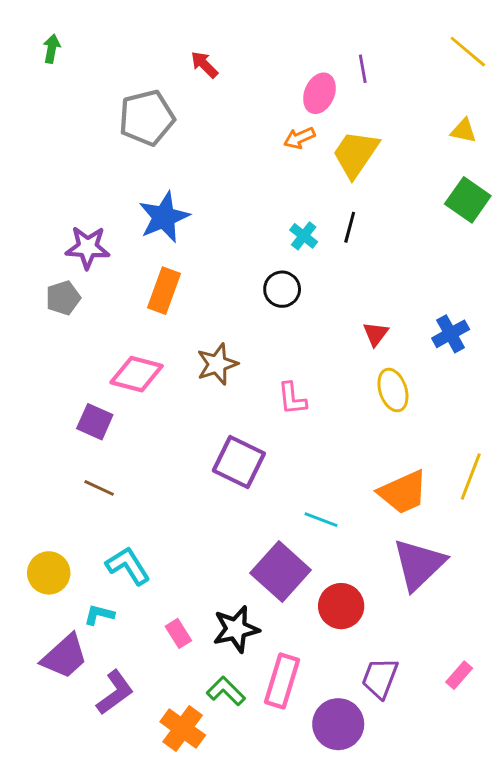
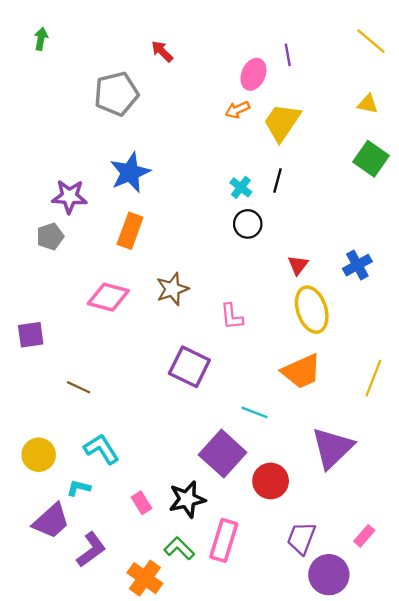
black circle: (282, 289) -> (248, 224), moved
yellow ellipse: (393, 390) -> (312, 310), size x1.4
purple square: (95, 422) -> (31, 335), moved, turned -32
orange trapezoid: (403, 492) -> (301, 371), moved
purple circle: (338, 724) -> (329, 575), moved

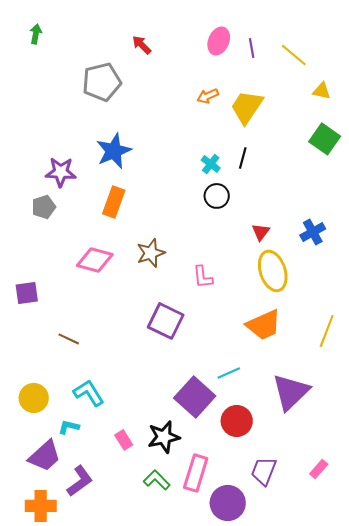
yellow line: (371, 41) -> (294, 55), moved
pink ellipse: (253, 74) -> (219, 41), moved
cyan line: (255, 412) -> (229, 373), moved, turned -45
purple circle: (329, 575) -> (228, 503), moved
orange cross: (145, 578) -> (41, 506), moved, turned -36

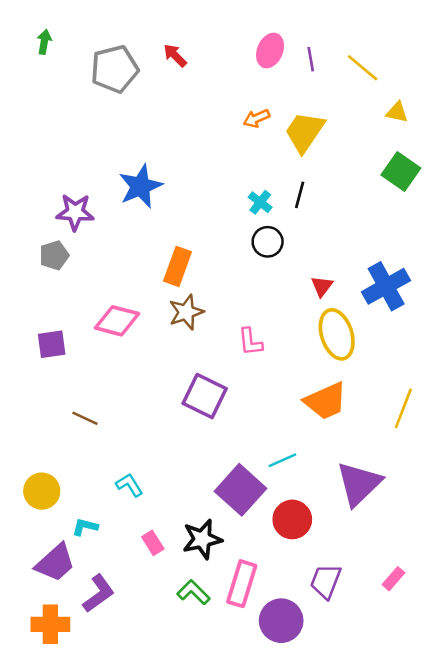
gray pentagon: (102, 82) -> (115, 69), moved
orange rectangle: (114, 202) -> (177, 266), moved
blue cross: (313, 232) -> (386, 286), size x1.5
purple square: (27, 293) -> (52, 344), moved
cyan L-shape: (89, 393) -> (129, 485), moved, size x0.7

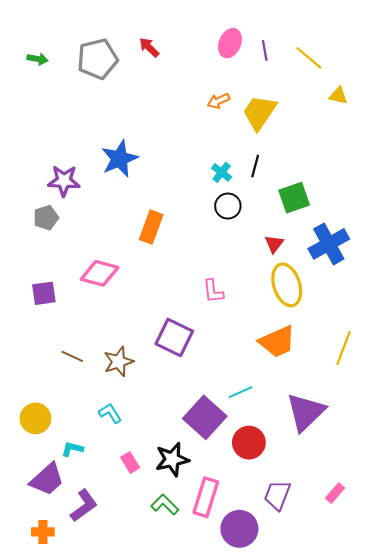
green arrow: (44, 42) -> (38, 59), moved, turned 90
green square: (401, 171) -> (294, 198), moved, turned 36
brown star: (186, 312) -> (119, 362), moved
orange cross: (50, 624) -> (43, 532), size x0.7

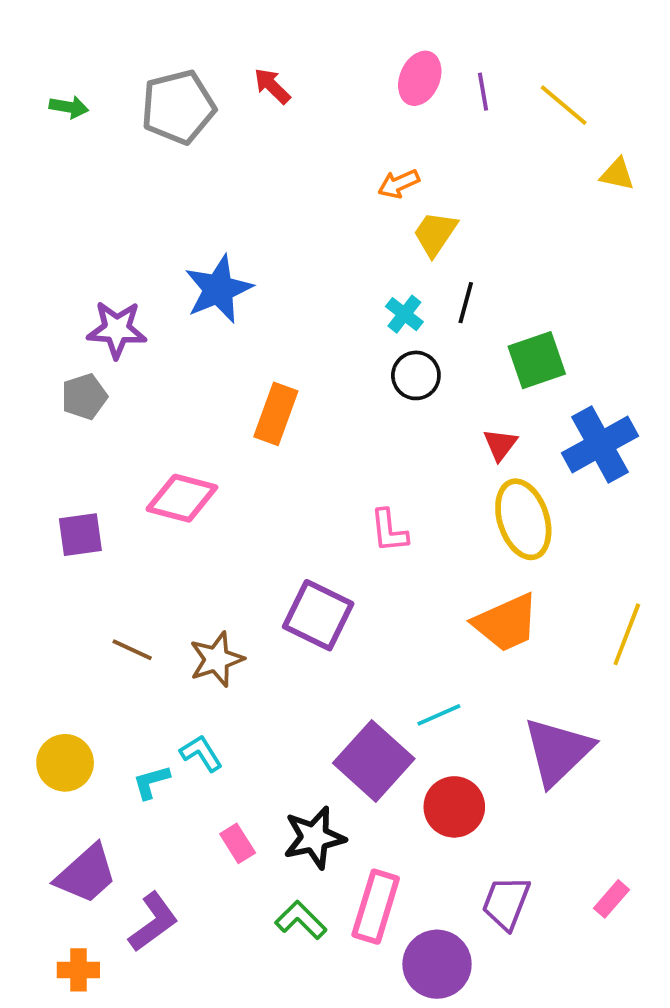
yellow trapezoid: (259, 112) -> (435, 234), moved, size x0.7
cyan L-shape: (72, 449) -> (151, 782), moved, turned -30

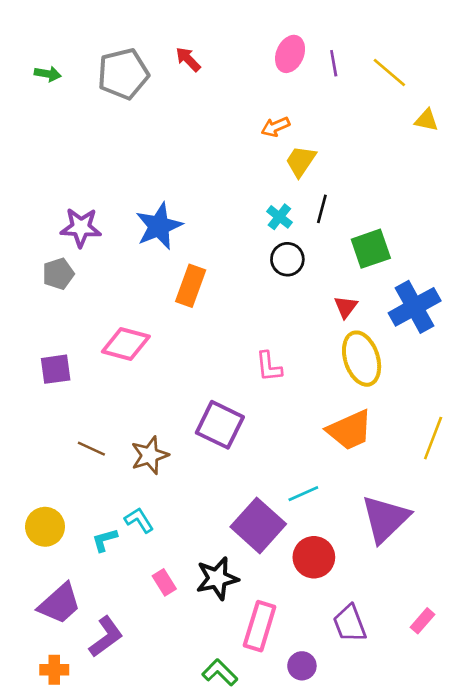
blue star: (218, 289) -> (159, 226), moved
purple trapezoid: (506, 903) -> (350, 623), turned -42
green L-shape: (301, 920) -> (220, 672), moved
purple circle: (437, 964) -> (302, 666), size x0.6

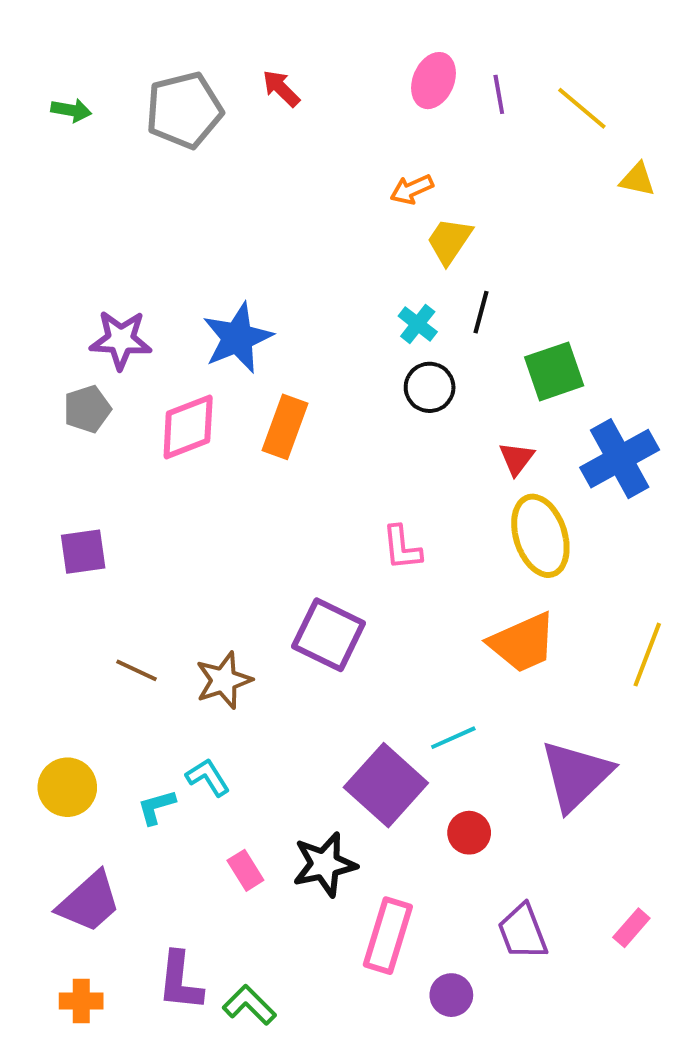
pink diamond: (126, 344) -> (188, 427), moved, turned -36
red circle: (314, 557) -> (469, 833), size x0.7
purple L-shape: (106, 637) -> (180, 981), moved, turned 132
green L-shape: (220, 672) -> (249, 1005), moved

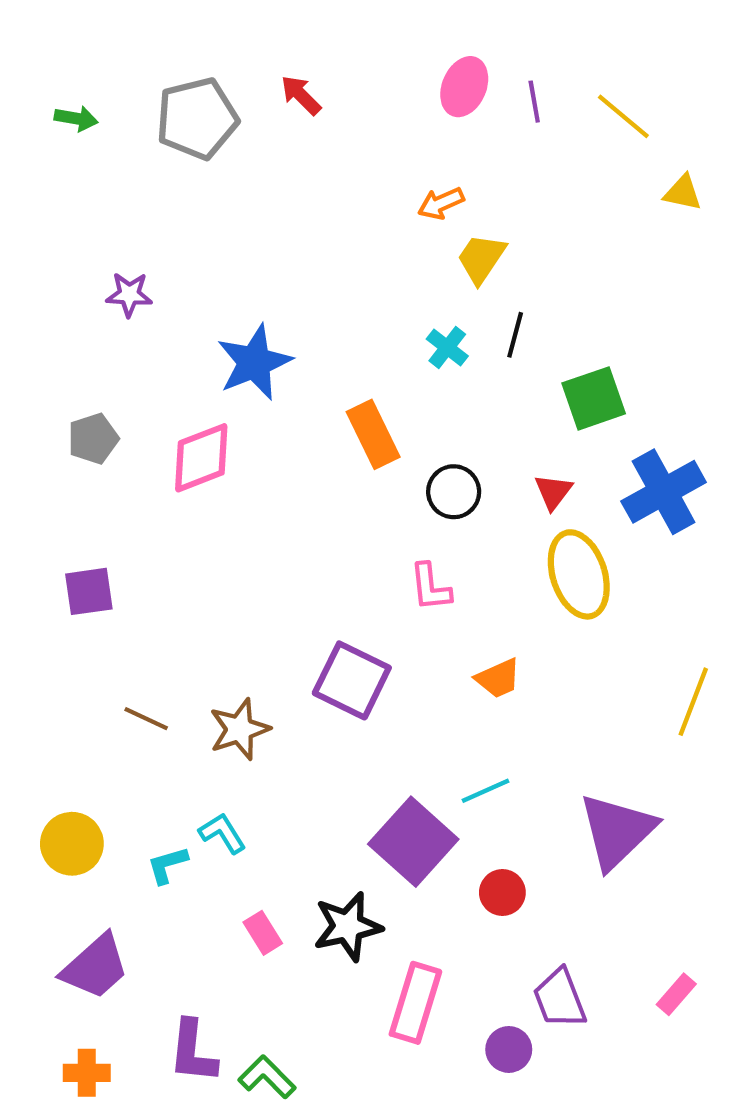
purple star: (121, 340) -> (129, 294), moved, size x0.7
black circle: (430, 387) -> (454, 492), moved
orange rectangle: (285, 427) -> (373, 434), moved, turned -46
orange trapezoid: (523, 643) -> (498, 678), moved, size x0.6
purple circle: (451, 995) -> (509, 1049), moved

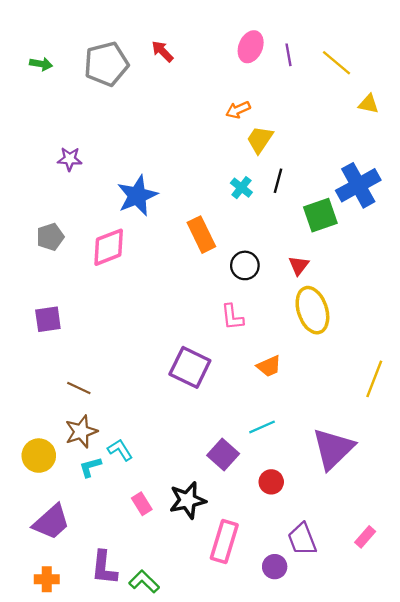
blue cross: (664, 492) -> (358, 185), moved
brown star: (239, 729) -> (81, 432), moved
purple square: (413, 842) -> (223, 454), size x0.7

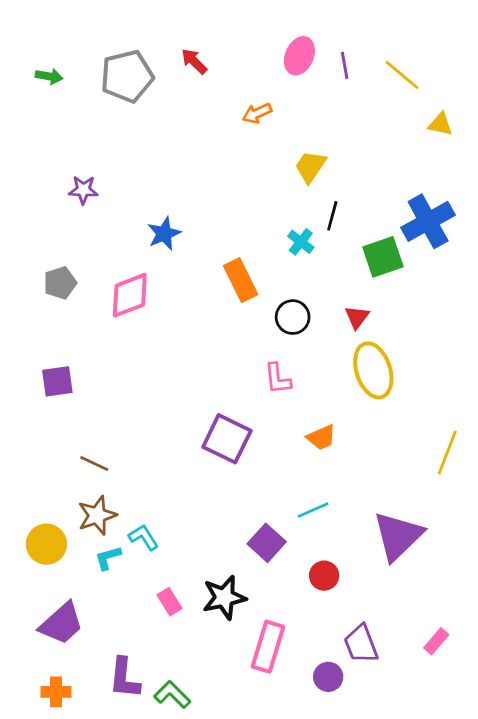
orange arrow: (238, 110) -> (257, 113), moved
cyan cross: (241, 188) -> (301, 242), moved
blue star: (137, 196) -> (164, 234), size x0.7

